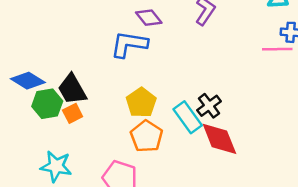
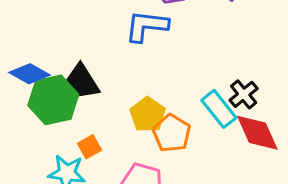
yellow pentagon: (141, 103) -> (148, 115), moved
green hexagon: (47, 104) -> (53, 100), size x1.4
orange square: (73, 113) -> (90, 147), moved

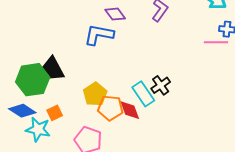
blue diamond: (30, 74) -> (22, 111), moved
orange pentagon: (172, 133) -> (110, 108), turned -30
red diamond: (257, 133) -> (130, 110), moved, size x0.7

